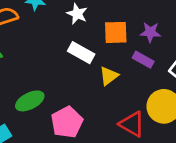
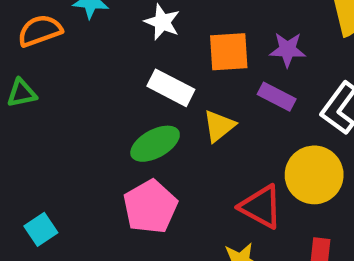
green ellipse: (30, 101) -> (155, 144), moved

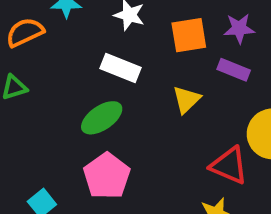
white rectangle: (171, 88) -> (120, 68), moved
green ellipse: (155, 144) -> (102, 118), moved
pink pentagon: (150, 207) -> (107, 176), moved

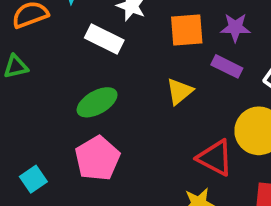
white rectangle: (120, 68) -> (104, 39), moved

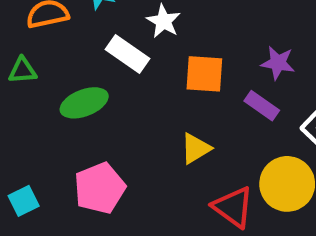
orange square: (187, 30) -> (204, 74), moved
yellow triangle: (180, 91) -> (196, 148), moved
green ellipse: (97, 102) -> (84, 103), moved

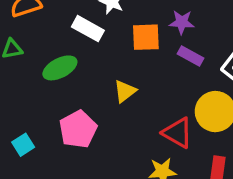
purple star: (278, 63) -> (182, 22), moved
yellow triangle: (196, 148) -> (125, 91), moved

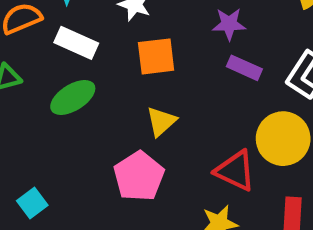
white rectangle: (88, 29) -> (76, 43), moved
orange square: (146, 37) -> (156, 56), moved
pink pentagon: (78, 129) -> (139, 176), moved

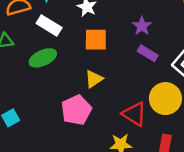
purple star: (229, 24) -> (142, 26), turned 30

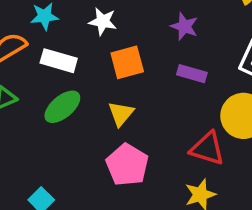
purple rectangle: (148, 53) -> (192, 74), moved
yellow triangle: (94, 79) -> (121, 114), moved

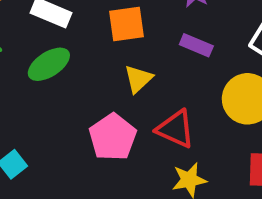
yellow triangle: (121, 114) -> (138, 79), moved
red triangle: (207, 149) -> (176, 129), moved

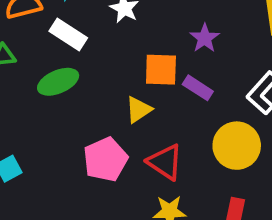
orange square: (126, 24) -> (161, 70), moved

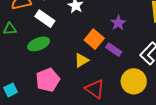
orange square: (161, 70) -> (94, 39), turned 36
pink pentagon: (106, 159) -> (48, 80), moved

